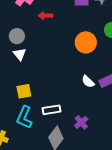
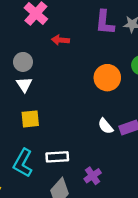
yellow square: (24, 91) -> (30, 119), moved

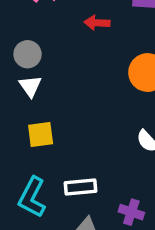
red arrow: (60, 40) -> (97, 23), moved
purple cross: (93, 176) -> (131, 212), turned -35

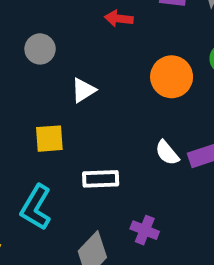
white triangle: (30, 86) -> (83, 90), moved, turned 30
white rectangle: (80, 187) -> (101, 179), moved

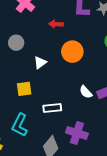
orange circle: (172, 77) -> (72, 52), moved
purple cross: (145, 230) -> (77, 133), size x1.5

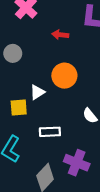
orange circle: (72, 52) -> (64, 76), moved
white triangle: (40, 63) -> (37, 92), moved

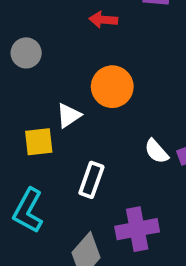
white rectangle: (50, 132) -> (91, 180), turned -66
purple cross: (77, 163) -> (137, 229), turned -30

